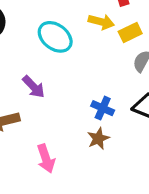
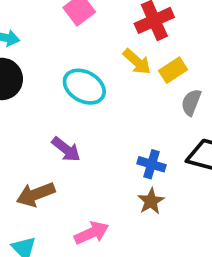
yellow arrow: (101, 22) -> (137, 62), turned 35
pink arrow: (46, 159) -> (92, 233), turned -88

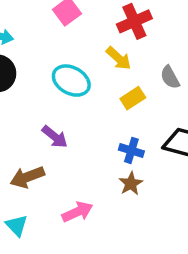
yellow rectangle: (173, 70) -> (133, 98), moved
gray semicircle: (191, 102) -> (170, 77), moved, turned -50

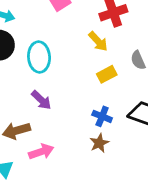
cyan ellipse: (71, 81) -> (39, 57), moved, turned 52
pink arrow: (77, 212) -> (41, 152), moved

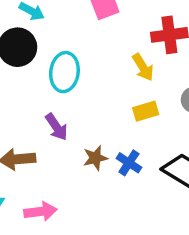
brown star: (99, 143) -> (95, 158), moved
pink arrow: (41, 152) -> (41, 211), moved

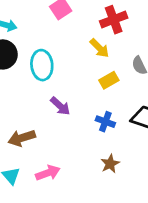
purple arrow: (56, 127) -> (60, 106), moved
brown star: (95, 158) -> (110, 164), moved

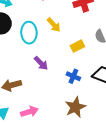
yellow arrow: (99, 48) -> (54, 25), moved
brown star: (110, 164) -> (75, 107), size x1.5

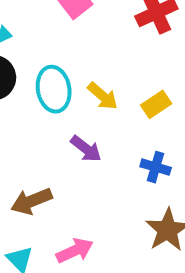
yellow arrow: (54, 25) -> (103, 96), moved

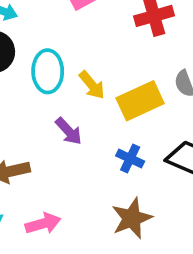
yellow rectangle: (156, 104) -> (140, 101), size x1.6

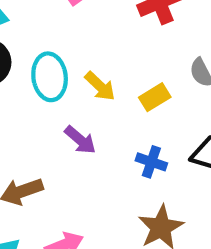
yellow rectangle: (140, 101) -> (155, 97), size x0.6

